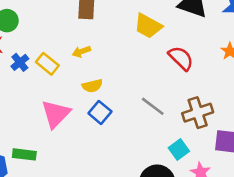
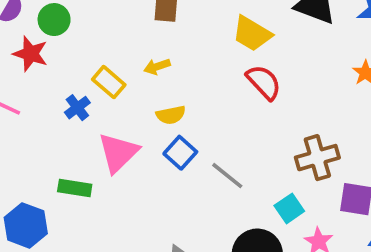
red semicircle: (181, 58) -> (264, 82), moved
blue cross: (20, 62) -> (77, 108), moved
gray line: (153, 106) -> (227, 176), moved
green rectangle: (24, 154) -> (75, 188), moved

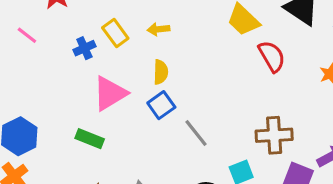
red semicircle: (264, 82) -> (272, 56), moved
yellow semicircle: (171, 115) -> (161, 72), turned -90
green rectangle: (75, 188) -> (90, 139), moved

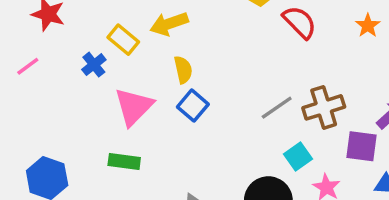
yellow arrow: (158, 29) -> (169, 24), size x1.5
pink line: (27, 35) -> (28, 66), turned -60
gray line: (196, 133) -> (277, 108), moved, turned -72

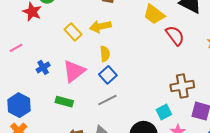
blue cross: (94, 65) -> (43, 67), moved
pink line: (28, 66) -> (16, 48), moved
gray line: (277, 108) -> (107, 100), moved

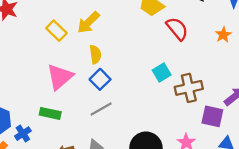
yellow arrow: (100, 26) -> (88, 22), turned -30
blue cross: (43, 67) -> (23, 134), moved
cyan square: (164, 112) -> (162, 72), moved

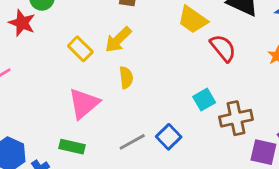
blue square: (100, 79) -> (169, 137), moved

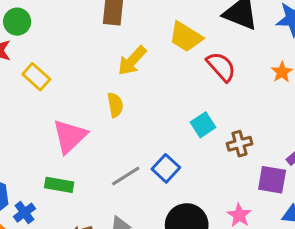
yellow arrow: (118, 40) -> (132, 61), moved
yellow rectangle: (80, 49) -> (36, 77), moved
brown cross: (236, 118) -> (240, 144), size x0.7

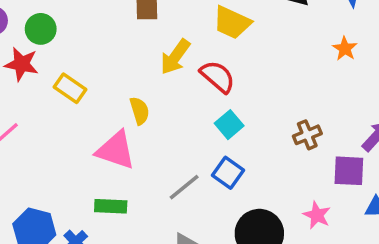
red semicircle: (221, 67) -> (218, 77), moved
yellow semicircle: (115, 105) -> (140, 111), moved
cyan square: (203, 125) -> (229, 125), moved
pink triangle: (70, 136) -> (116, 150), turned -51

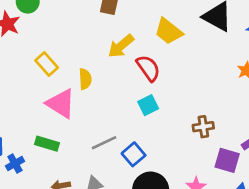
yellow rectangle: (70, 88) -> (47, 64), moved
blue square: (228, 173) -> (134, 154), moved

